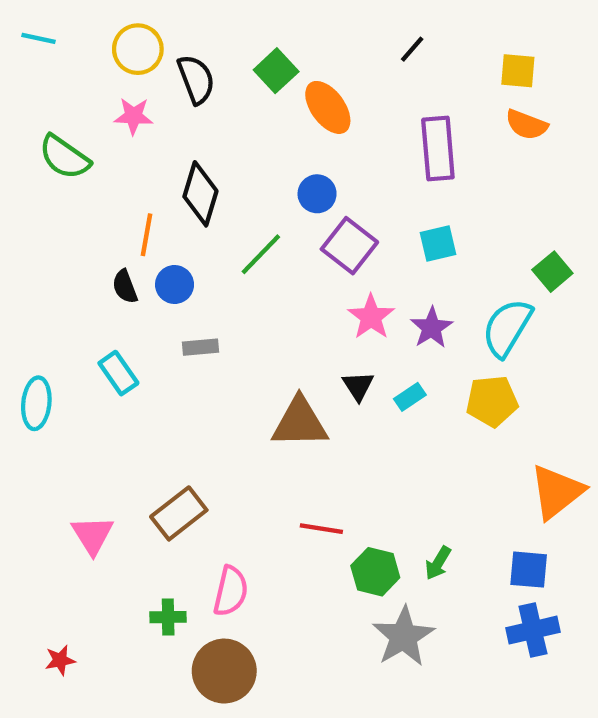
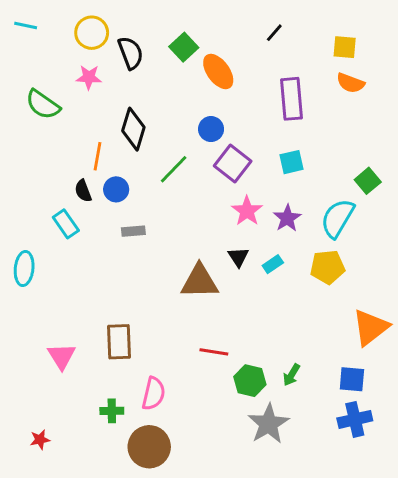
cyan rectangle: (118, 373) -> (66, 224), moved
brown rectangle: (179, 513) -> (119, 342), turned -54

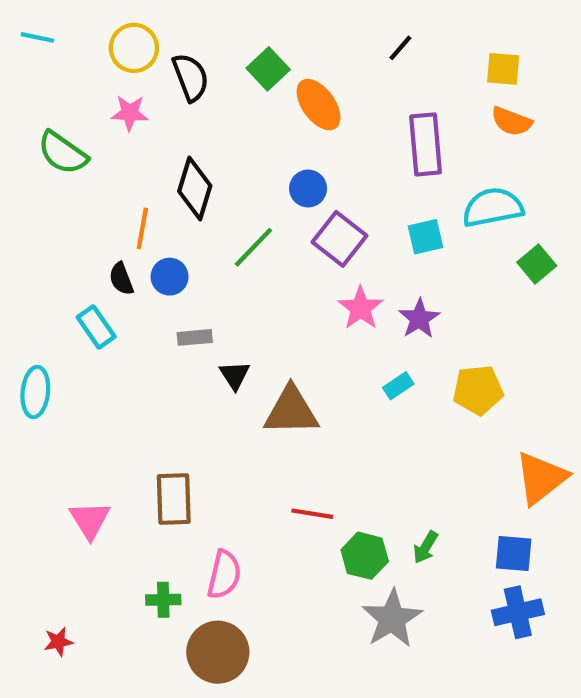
cyan semicircle: (338, 218) -> (493, 207), moved, turned 48
black triangle: (238, 257) -> (235, 375), moved

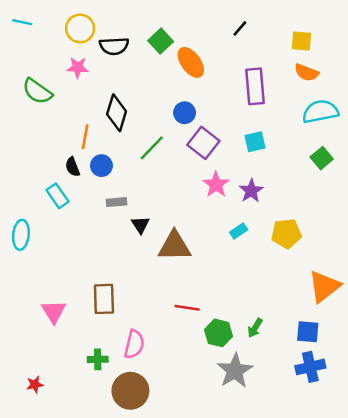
black semicircle: (191, 77) -> (114, 46), turned 108
cyan semicircle: (493, 207) -> (320, 111), moved

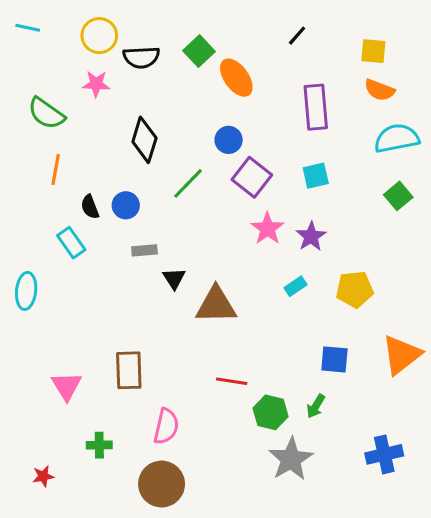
orange line: (85, 137) -> (56, 169), moved
blue square: (308, 332) -> (334, 359), moved
green cross: (98, 359) -> (99, 445), moved

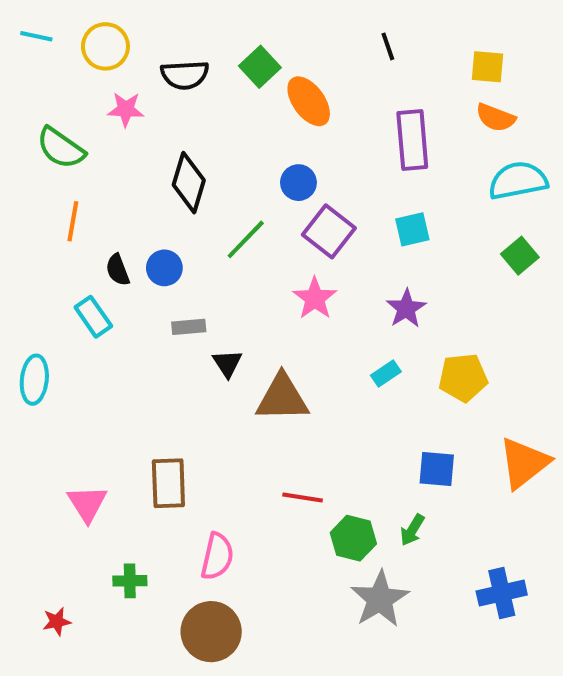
yellow circle: (99, 36) -> (105, 46), moved
black line: (297, 36) -> (388, 46), turned -60
pink star: (267, 229) -> (315, 298), moved

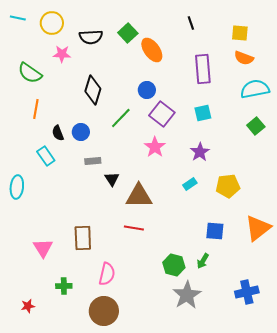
red line: (303, 498) -> (134, 228), moved

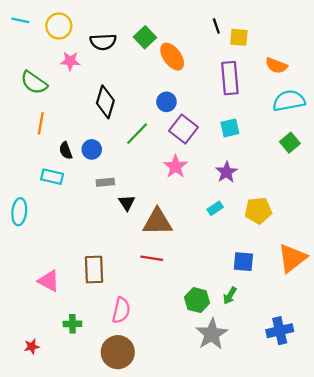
yellow square: (240, 33) -> (239, 37), moved
cyan rectangle: (46, 156) -> (52, 177), turned -42
pink triangle: (43, 248) -> (49, 281), turned -30

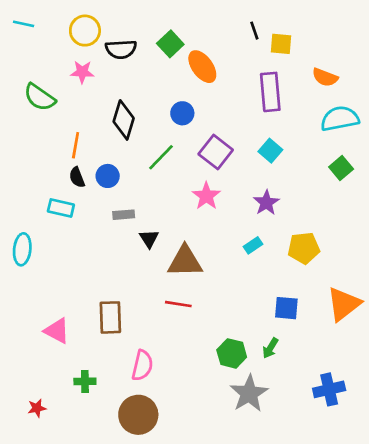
yellow circle: (59, 26) -> (85, 31), moved
blue circle: (166, 102) -> (182, 113), moved
orange line: (41, 123) -> (76, 145), moved
cyan square: (230, 128) -> (270, 151), turned -36

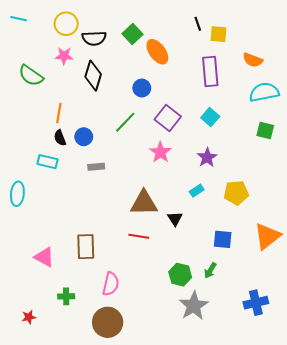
black diamond: (124, 120) -> (93, 76), moved
green square: (341, 168) -> (265, 131), turned -36
black triangle: (149, 239) -> (175, 219), moved

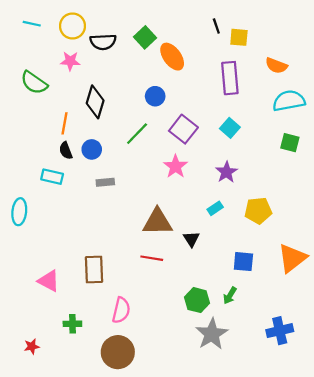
cyan line: (18, 19) -> (32, 24), moved
black diamond: (93, 76) -> (95, 102), moved

